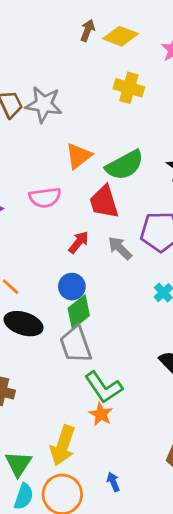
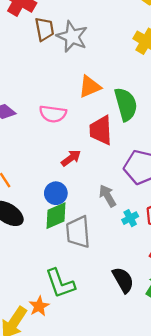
green semicircle: (125, 165) -> (126, 104), turned -92
gray arrow: (120, 248) -> (108, 196), moved
gray trapezoid: (76, 344) -> (78, 232), moved
orange star: (101, 414) -> (39, 306), moved

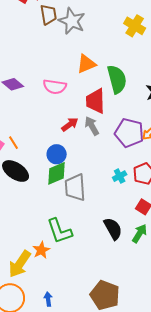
gray arrow: (108, 196) -> (92, 126), moved

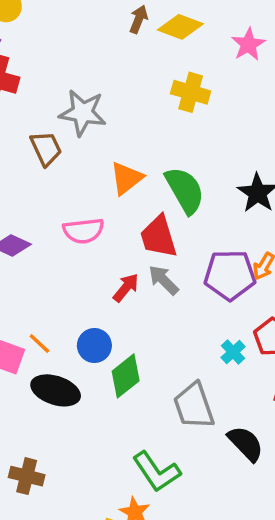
brown trapezoid: (48, 15) -> (46, 148), moved
blue circle: (57, 154) -> (94, 346), moved
gray trapezoid: (75, 187) -> (194, 406), moved

